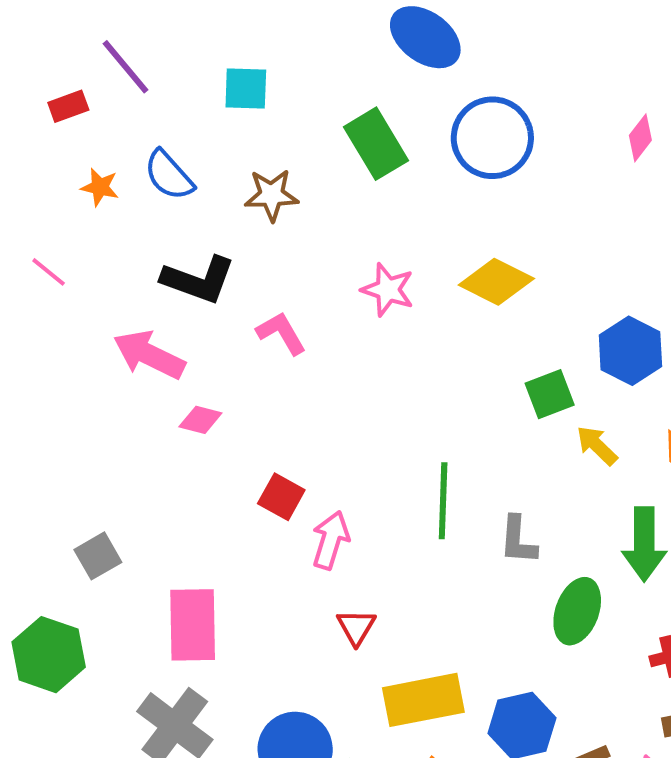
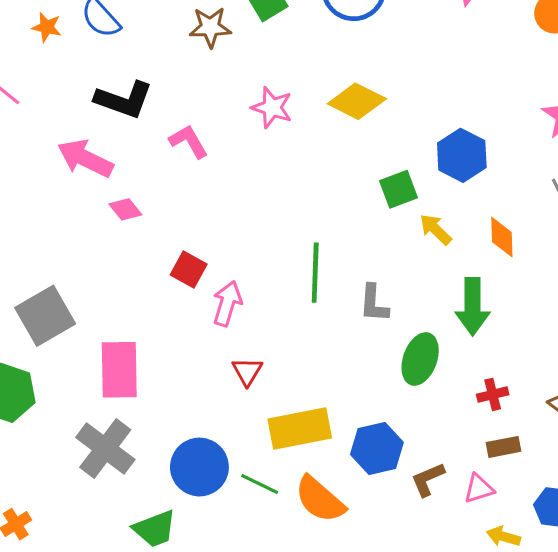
brown star: (271, 195) -> (210, 27), moved
pink diamond: (200, 420) -> (125, 209), turned 36
gray square: (98, 556) -> (45, 316), size x1.6

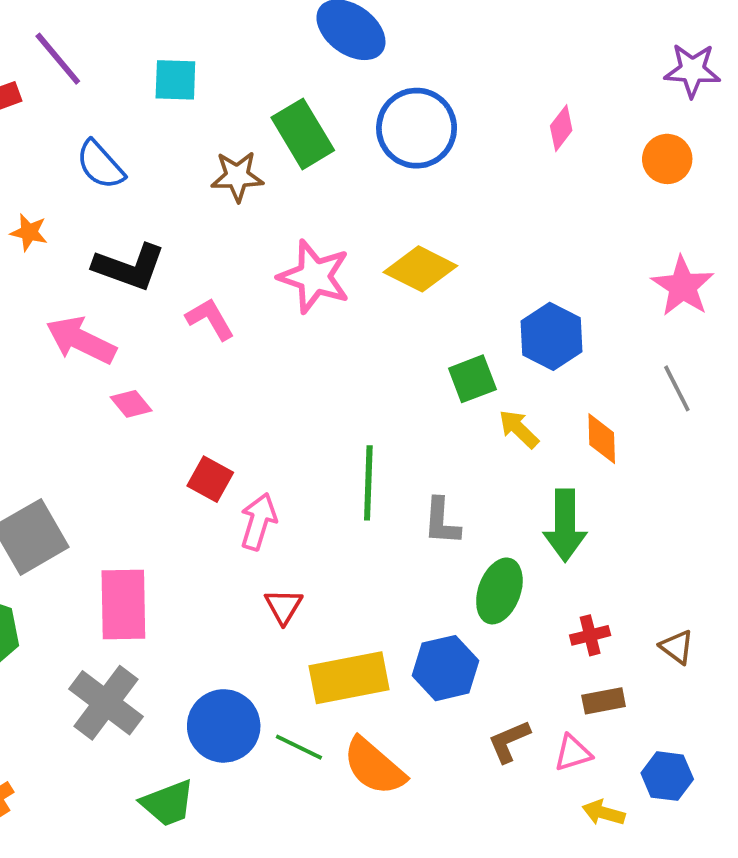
orange star: (47, 27) -> (29, 232), moved
pink star: (272, 107) -> (314, 277), size x1.4
blue hexagon: (377, 448) -> (445, 668), moved

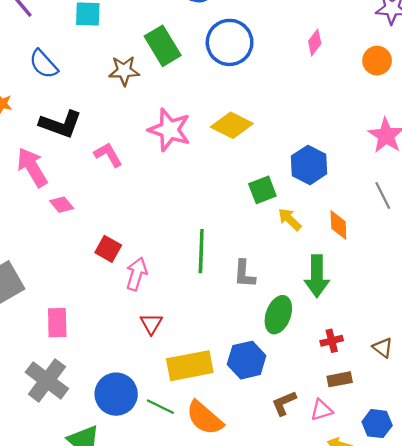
pink arrow: (81, 340) -> (32, 167), turned 33
pink rectangle: (123, 604) -> (57, 323), size x0.7

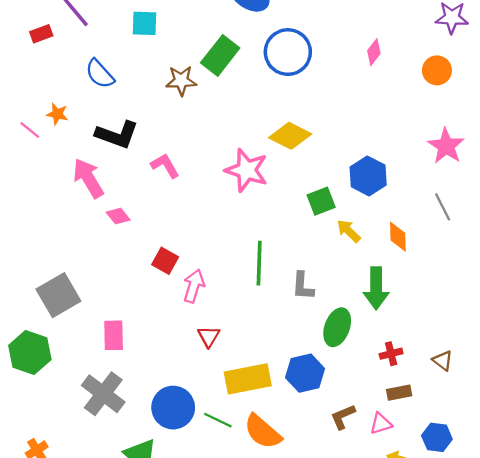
green rectangle: (163, 46) -> (220, 55), turned 69
pink star: (169, 130) -> (247, 170), moved

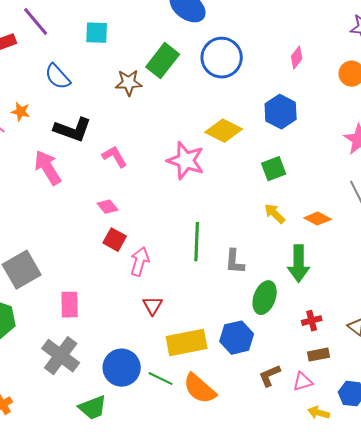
blue hexagon: (368, 176) -> (281, 112), moved
green square: (321, 201) -> (274, 169), moved
pink diamond: (118, 216) -> (108, 207), moved
orange diamond: (398, 237) -> (318, 219), turned -60

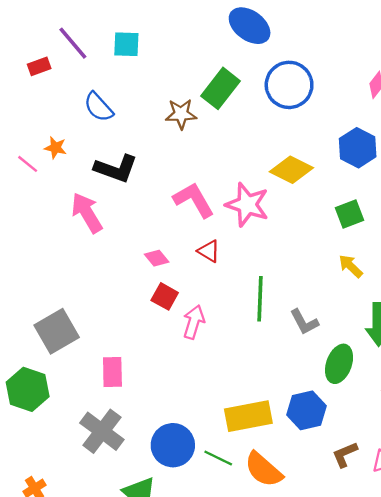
cyan square: (97, 33) -> (126, 44), moved
pink L-shape: (115, 157) -> (194, 200), moved, size x1.4
gray L-shape: (235, 262) -> (304, 322), turned -32
red triangle: (153, 306) -> (209, 251), moved, turned -30

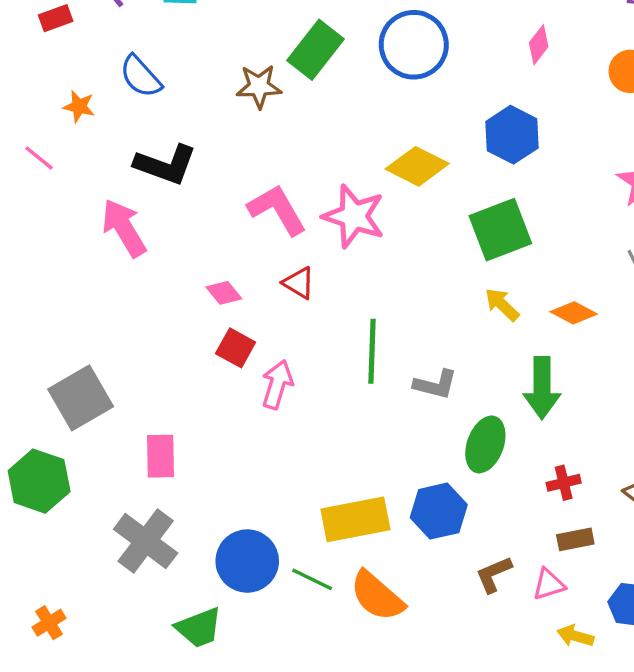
orange star: (55, 148) -> (79, 106), moved
green square: (350, 214) -> (500, 230), size x1.5
gray L-shape: (304, 322) -> (435, 384), turned -48

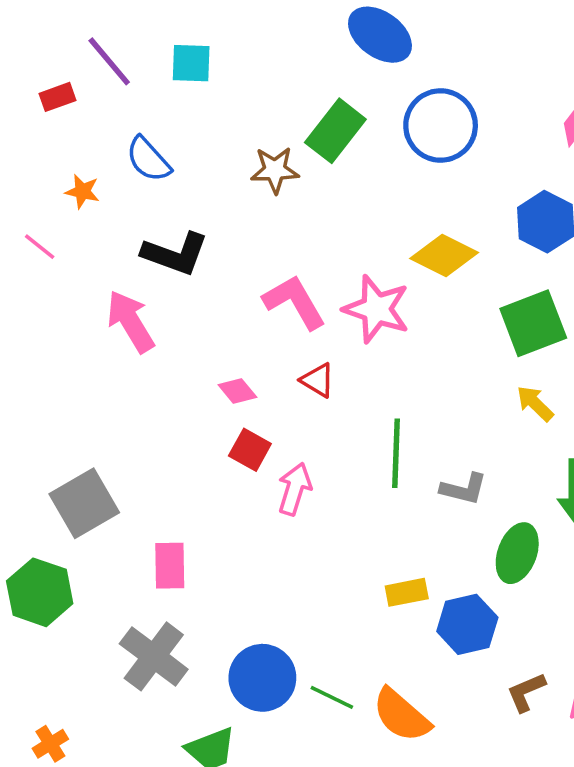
yellow rectangle: (355, 519) -> (407, 592), moved, size x0.6

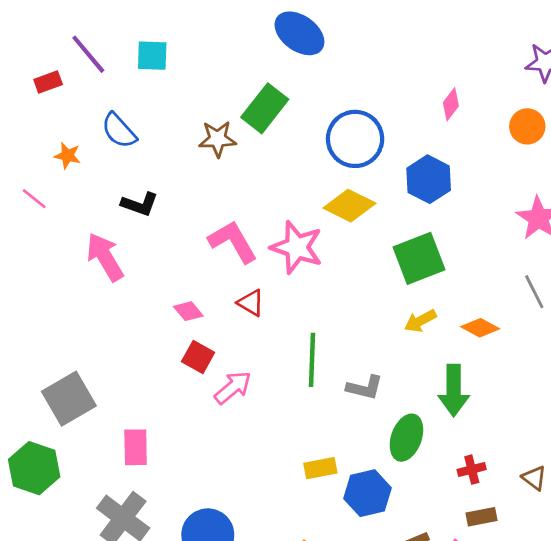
blue circle: (441, 125) -> (355, 139), moved
black L-shape: (175, 254) -> (140, 204), size x0.7
yellow arrow: (535, 403) -> (420, 321), turned -72
pink arrow: (294, 489) -> (233, 388), turned 33

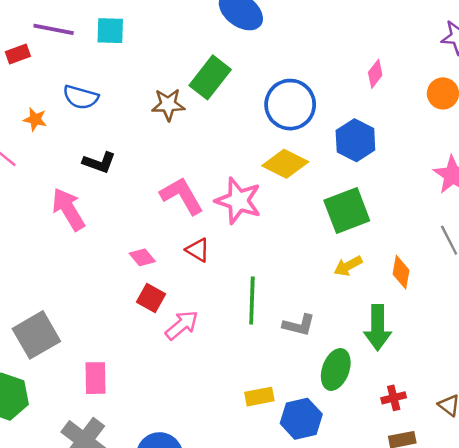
purple line: (88, 54) -> (54, 29), turned -39
blue semicircle: (119, 131) -> (81, 97), turned -32
orange diamond: (480, 328) -> (401, 272), turned 72

